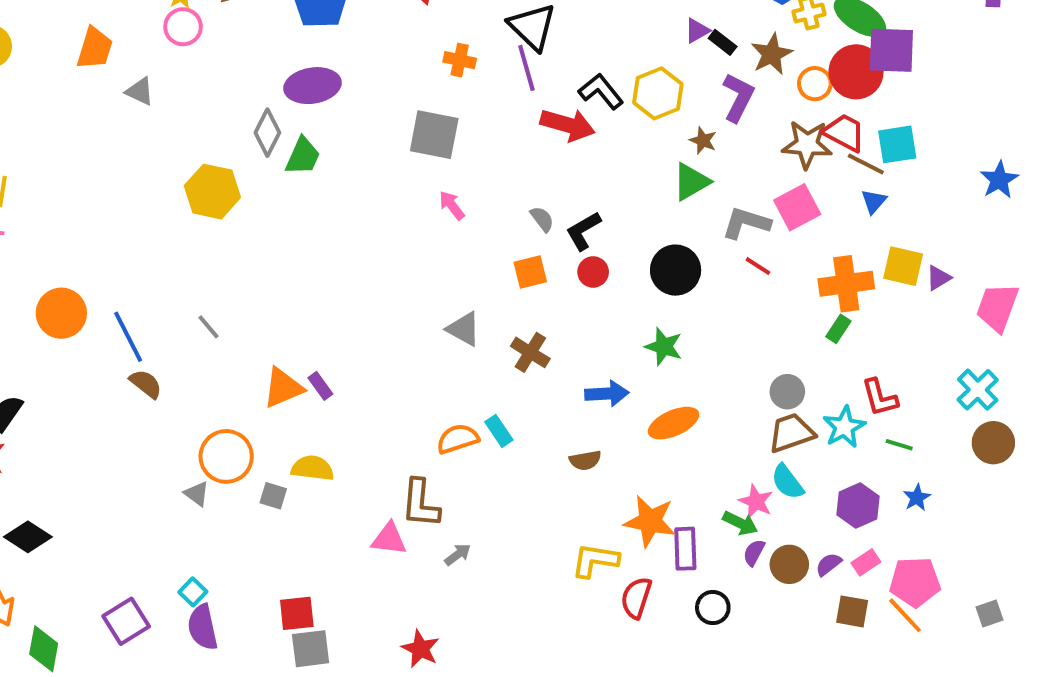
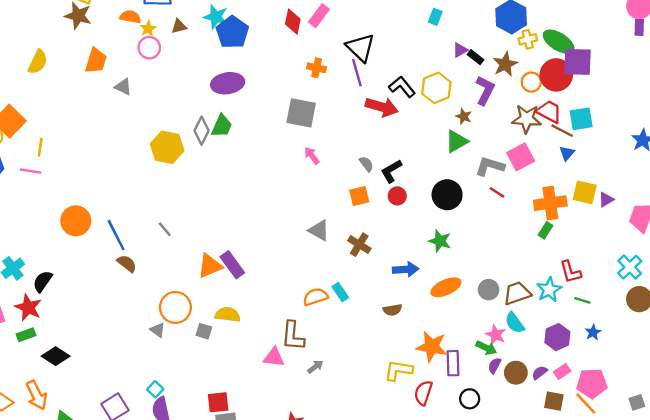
gray diamond: (267, 133) -> (202, 131), moved
purple rectangle: (320, 386) -> (232, 265), size x1.6
gray circle: (787, 392) -> (489, 290), moved

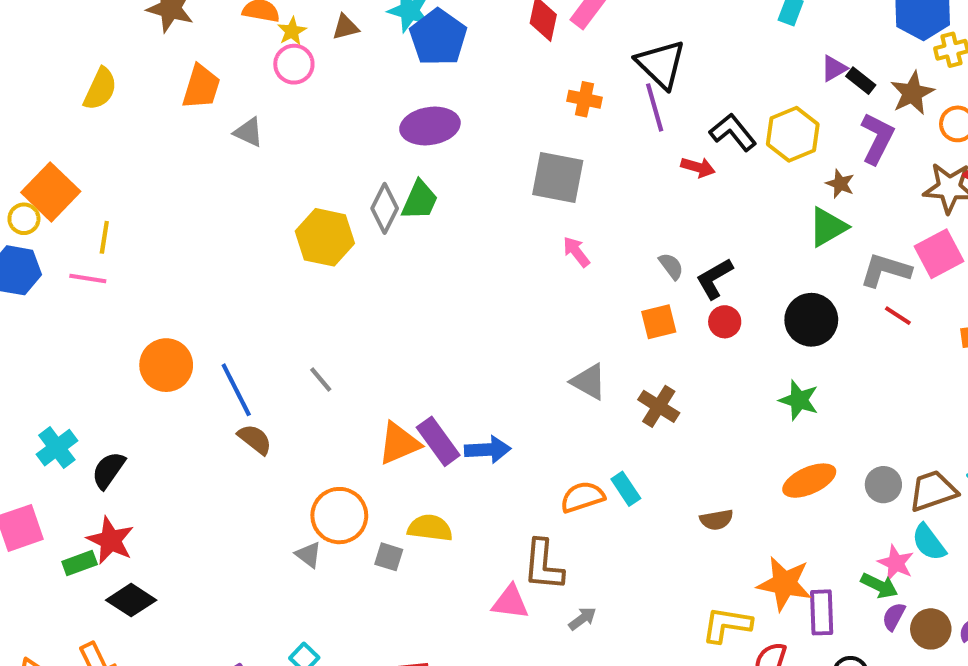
red arrow: (382, 107) -> (698, 167), size x0.6
blue arrow: (406, 269) -> (488, 450), moved
red star: (28, 307) -> (111, 540), moved

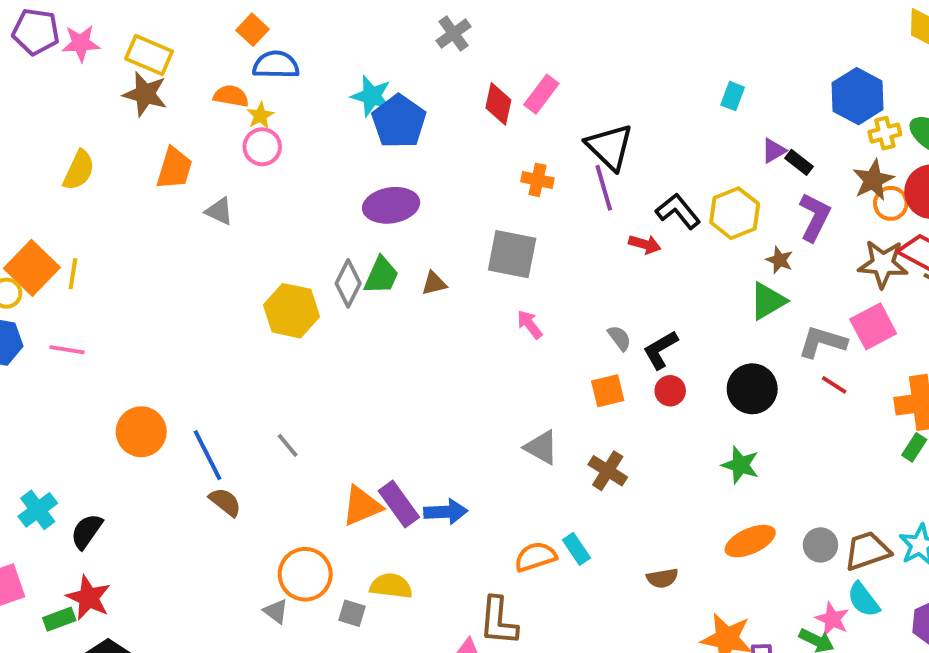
brown triangle: (345, 27) -> (434, 283), moved
brown star: (912, 93) -> (873, 180), moved
yellow line: (104, 237) -> (73, 274), moved

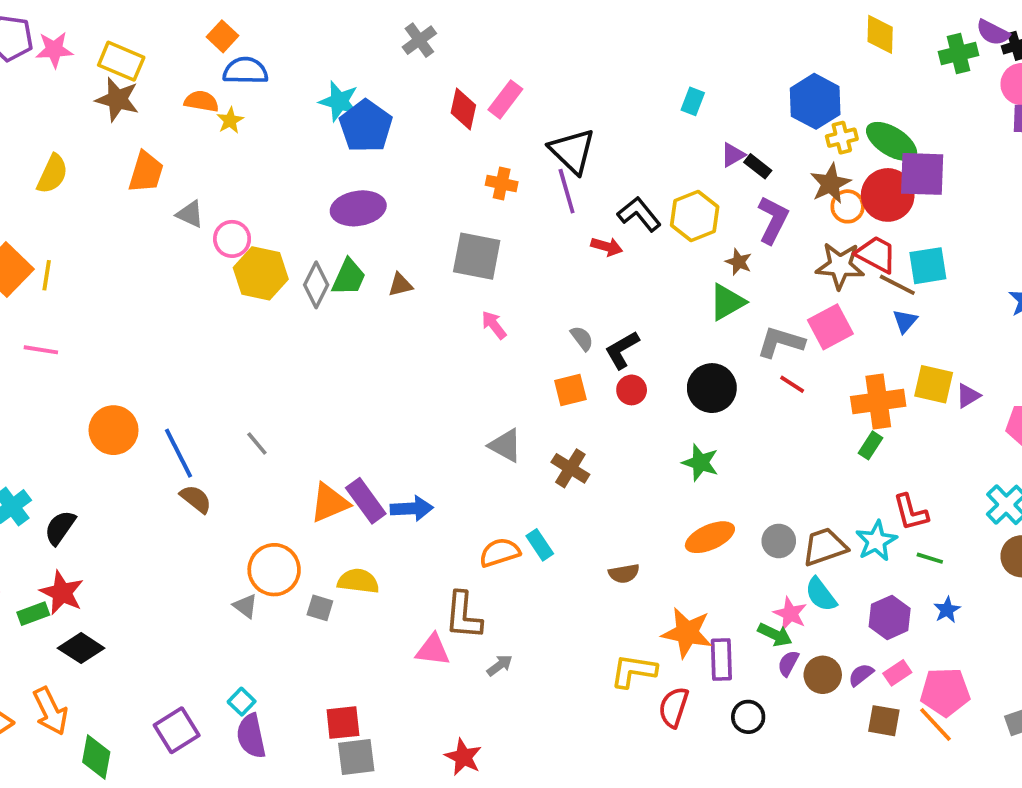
pink circle: (262, 147) -> (232, 239), moved
yellow hexagon: (292, 311) -> (261, 273), moved

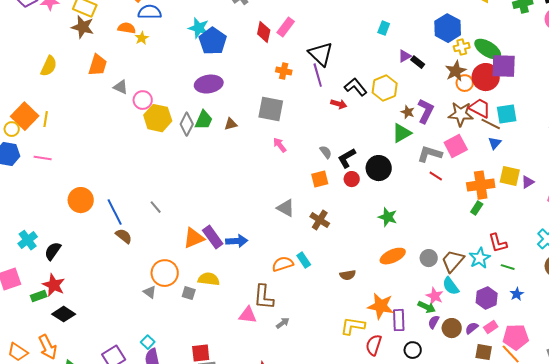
purple L-shape: (773, 220) -> (426, 111), moved
black circle: (712, 388) -> (379, 168), moved
brown trapezoid: (825, 547) -> (453, 261), turned -30

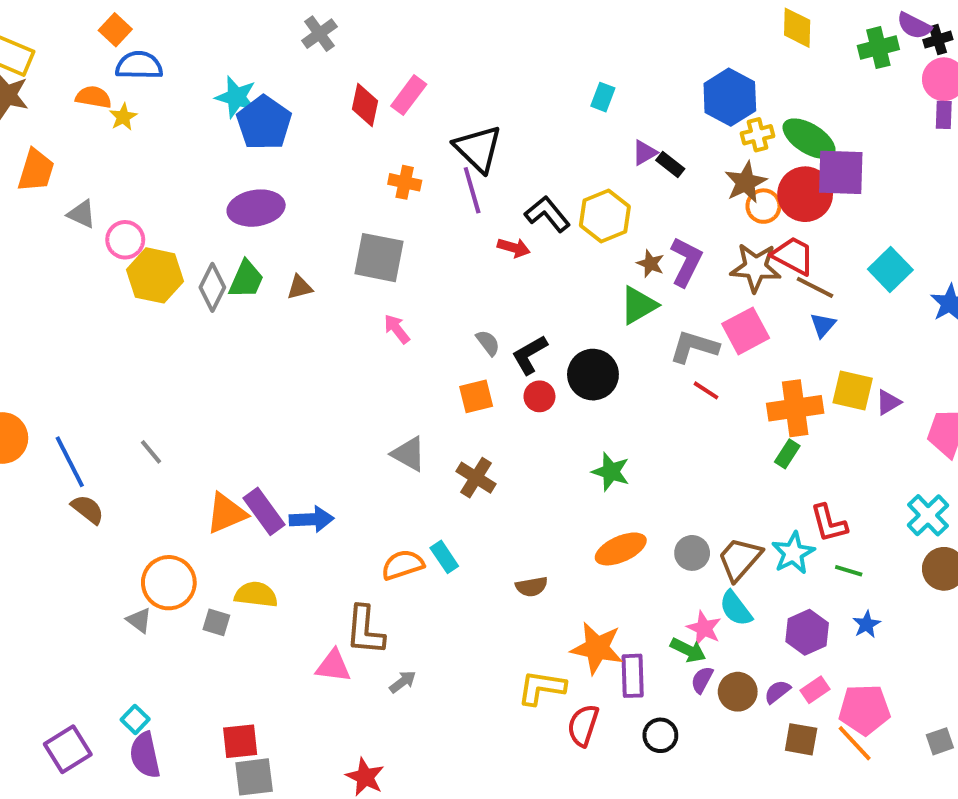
cyan square: (507, 114) -> (890, 270), moved, turned -35

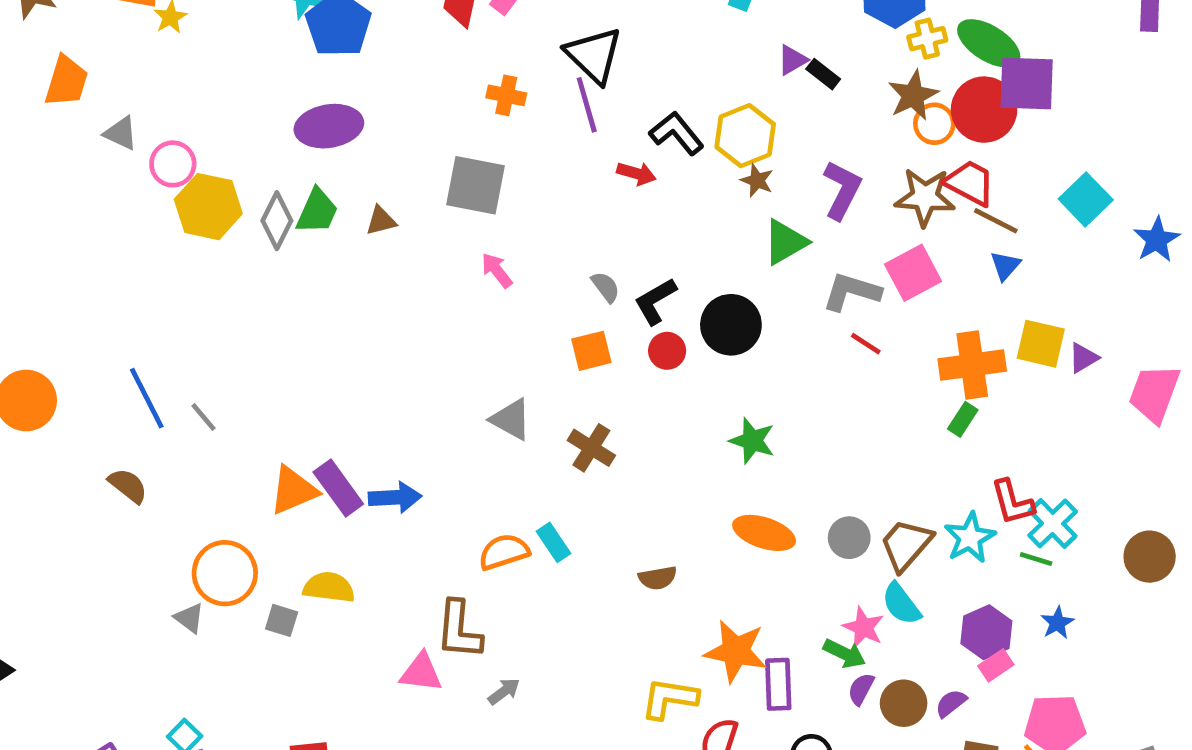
brown star: (650, 264) -> (757, 181), moved
blue line: (70, 462) -> (147, 398), moved
cyan cross: (928, 515) -> (1053, 523), moved
orange ellipse: (621, 549) -> (764, 533), turned 42
pink rectangle: (815, 690) -> (996, 665), moved

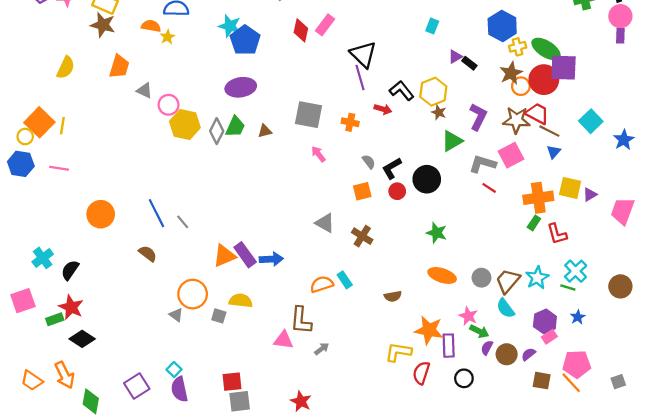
orange cross: (506, 95) -> (350, 122), moved
red L-shape: (1012, 502) -> (557, 234), moved
pink star: (863, 628) -> (468, 316), moved

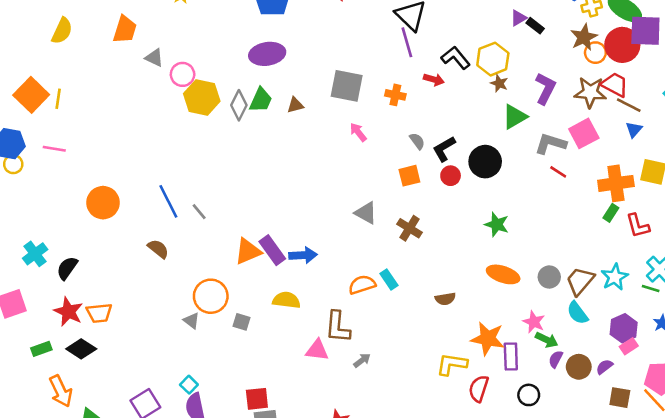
yellow circle: (25, 137) -> (13, 164), moved
yellow semicircle: (241, 301) -> (286, 300), moved
green rectangle: (55, 319) -> (41, 349), moved
orange trapezoid: (32, 381) -> (99, 313), moved, turned -40

